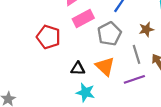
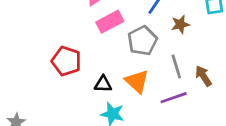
brown star: (146, 29) -> (180, 24), moved
red pentagon: (48, 37) -> (66, 61), moved

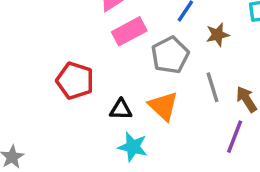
purple line: (174, 98) -> (235, 137), moved, turned -50

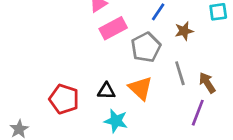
red pentagon: (75, 81) -> (64, 99), moved

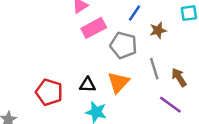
gray pentagon: (146, 47) -> (123, 45), turned -30
orange triangle: (140, 88) -> (118, 82), turned 30
purple line: (198, 113) -> (170, 105), turned -75

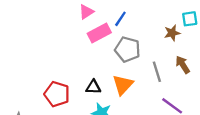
blue line: (134, 13) -> (120, 19), moved
brown star: (158, 30) -> (172, 33), moved
brown arrow: (179, 77) -> (183, 65), moved

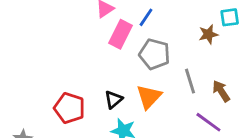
pink rectangle: (99, 33) -> (120, 34), turned -35
brown arrow: (183, 65) -> (221, 91), moved
black triangle: (93, 87) -> (113, 100), turned -42

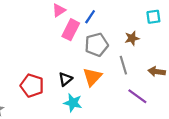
brown star: (208, 34) -> (132, 38), moved
gray pentagon: (155, 54) -> (97, 45), turned -30
brown arrow: (221, 91) -> (157, 72), moved, turned -49

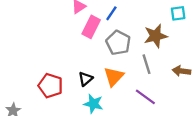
brown star: (132, 38) -> (156, 36), size x1.5
gray pentagon: (97, 45) -> (118, 43), turned -30
purple line: (137, 96) -> (145, 97), moved

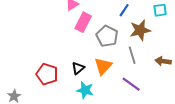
blue line: (111, 13) -> (124, 10), moved

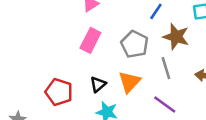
pink rectangle: (83, 22) -> (90, 40), moved
brown star: (140, 30) -> (176, 37), turned 30

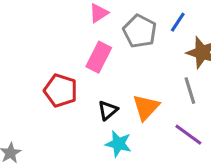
gray pentagon: (135, 44) -> (140, 31), moved
red pentagon: (59, 92) -> (61, 91), moved

